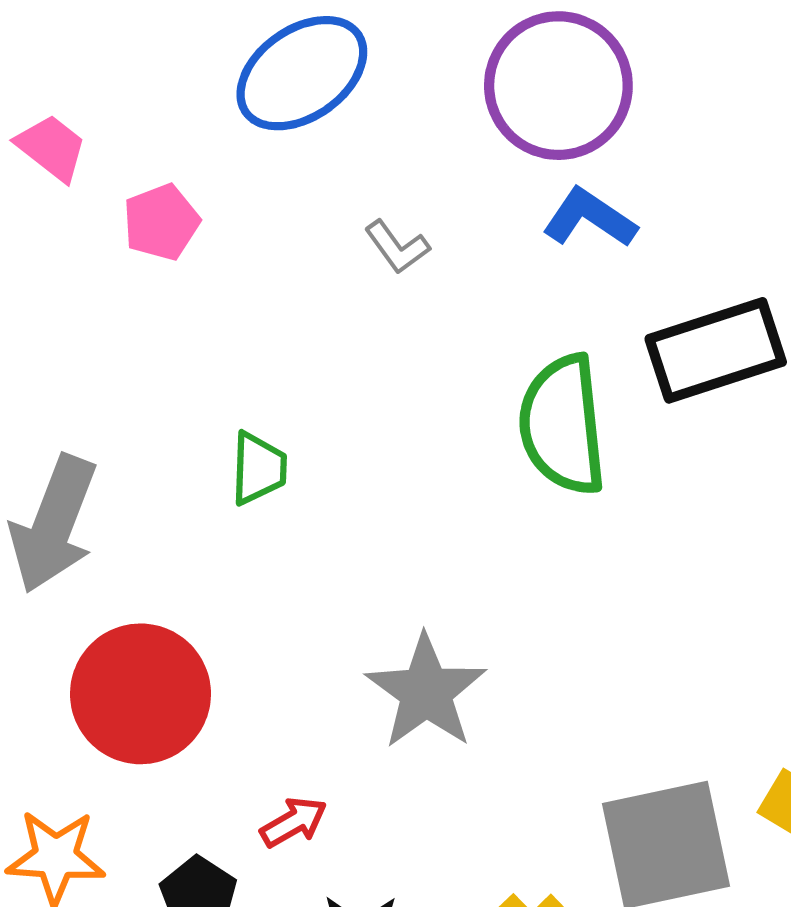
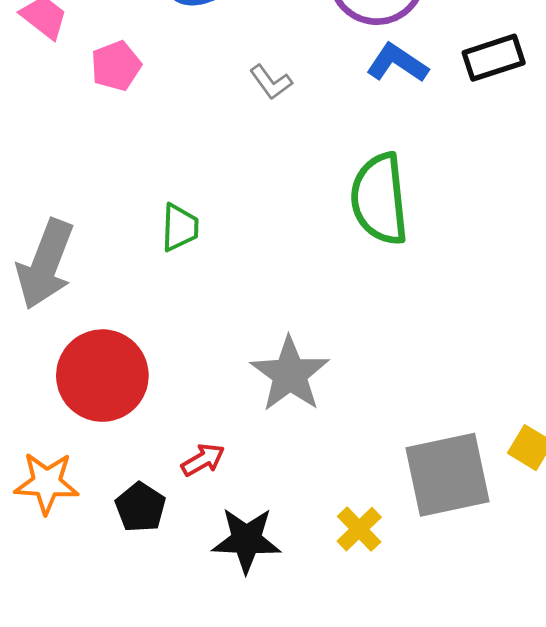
black rectangle: (716, 350) -> (494, 58), moved, size x0.7

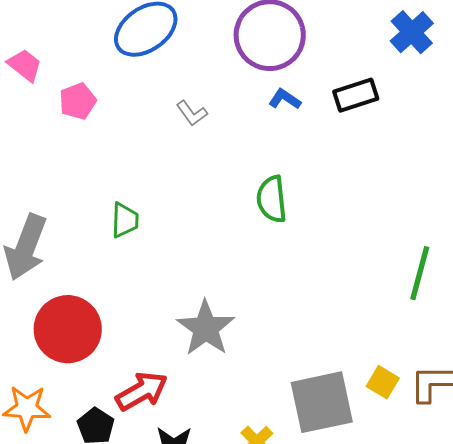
blue L-shape: (397, 63) -> (285, 99), size x0.7
green semicircle: (380, 199) -> (272, 199), size x0.7
red arrow: (203, 460) -> (142, 391), size x1.6

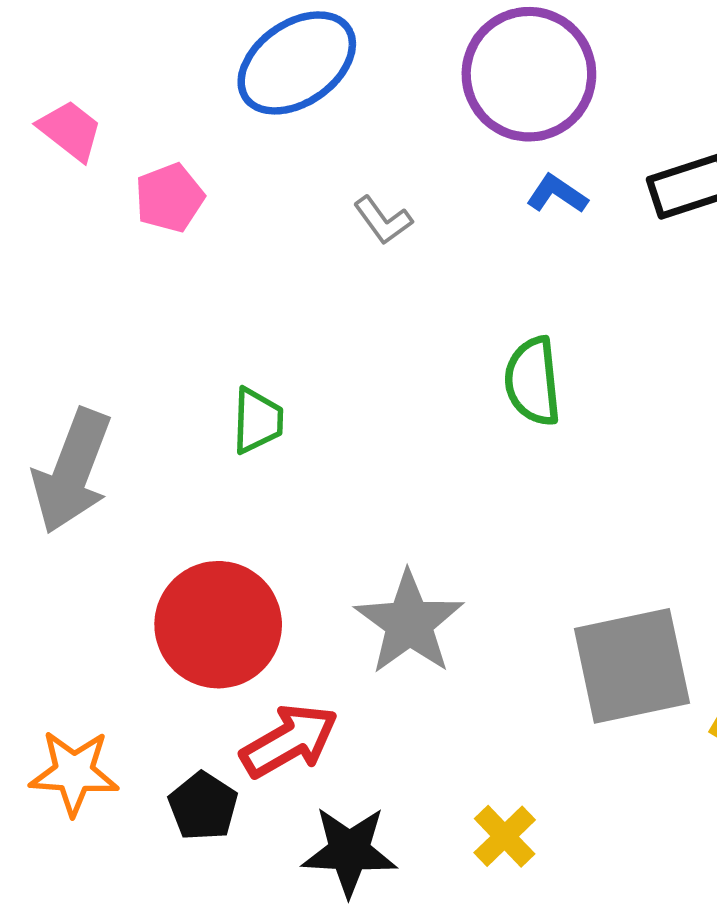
red circle: (68, 329) -> (218, 625), moved
gray square: (322, 402) -> (632, 666), moved

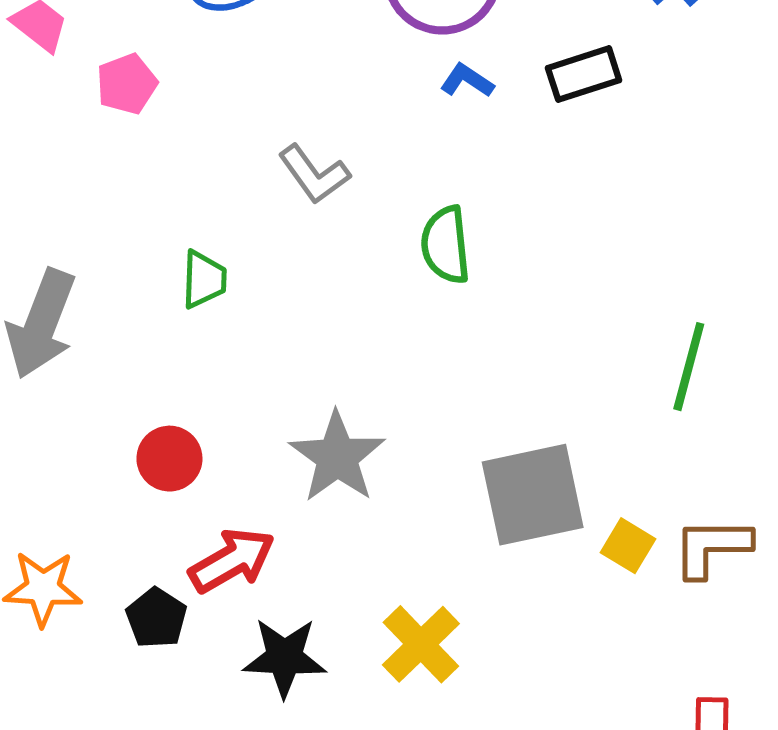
gray L-shape: (383, 220) -> (314, 174), moved, size x1.4
red circle: (218, 625) -> (169, 459), size x0.6
yellow cross: (505, 836) -> (421, 644), size x1.4

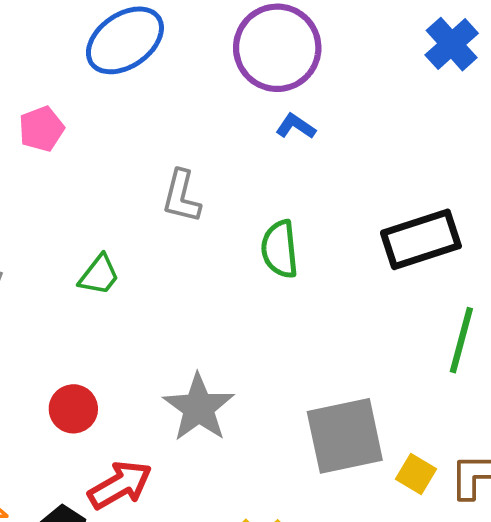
black rectangle: (584, 74) -> (421, 239), moved, size x1.4
gray L-shape: (314, 174) -> (181, 196), turned 50
green trapezoid: (204, 279) -> (99, 275), turned 36

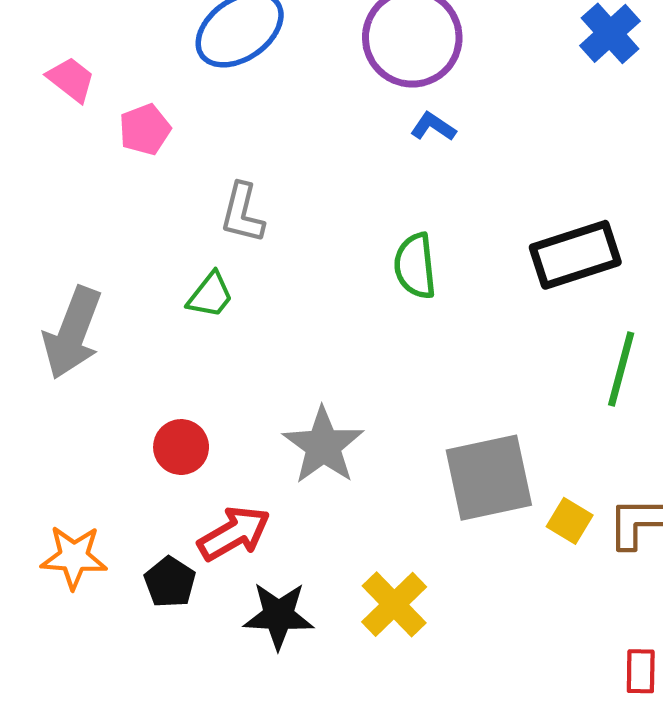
gray L-shape: (181, 196) -> (242, 213), moved

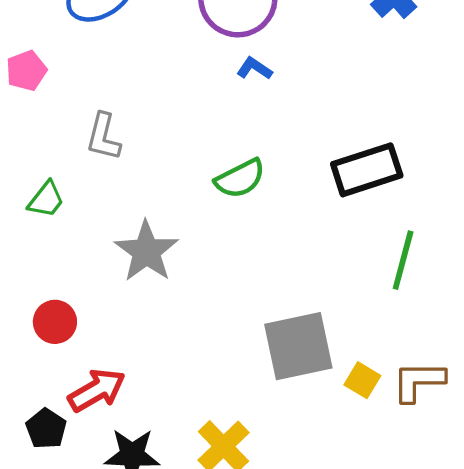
green semicircle: (415, 266) -> (240, 179), turned -111
green trapezoid: (210, 295) -> (46, 200), moved
gray star: (323, 446) -> (146, 251), moved

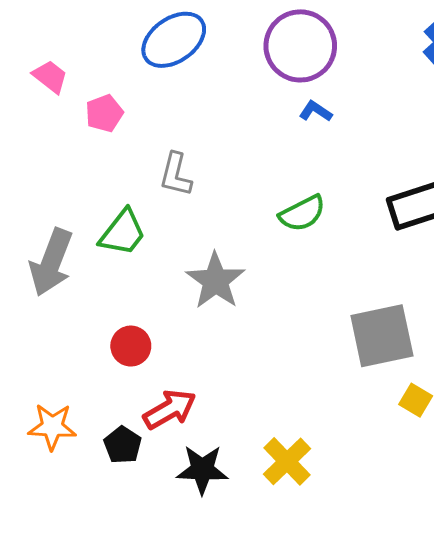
green trapezoid: (46, 200) -> (123, 233), size x1.4
gray square: (298, 346) -> (382, 336), moved

